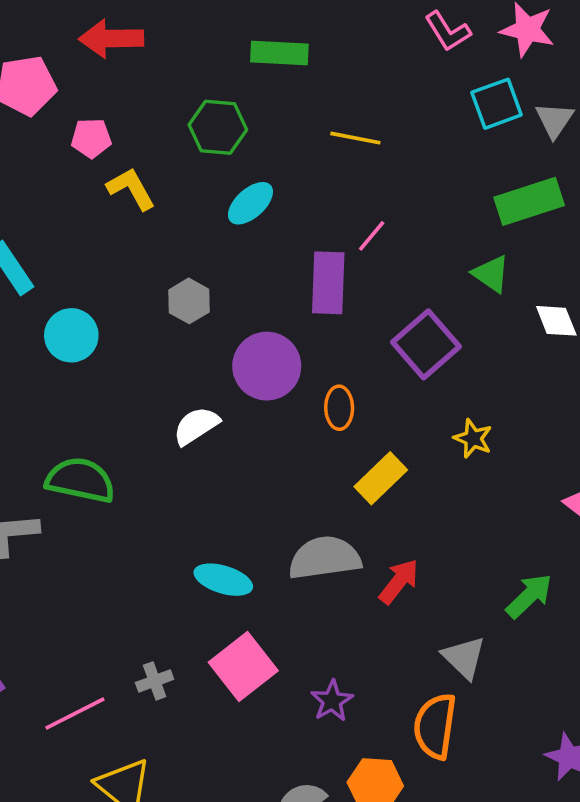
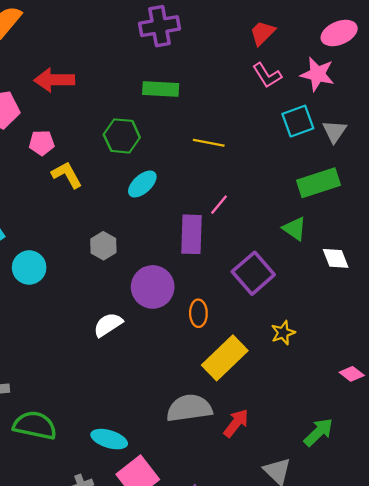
yellow star: (473, 438) -> (283, 333), turned 30
yellow rectangle: (381, 478) -> (225, 358), size x1.4
green semicircle: (80, 480) -> (35, 425), moved
cyan ellipse: (223, 580) -> (109, 439), moved

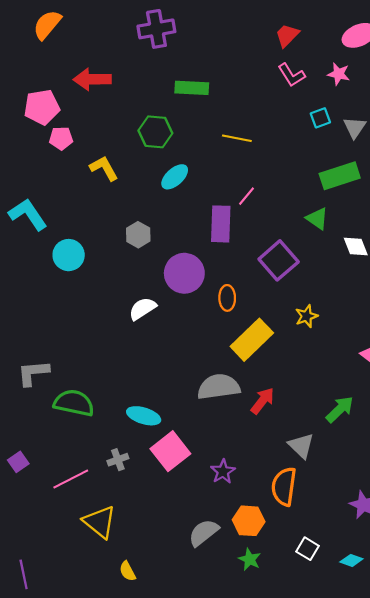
purple cross: (160, 26) -> (156, 29), moved
pink star: (317, 74) -> (339, 74), size x0.7
cyan square: (298, 121) -> (320, 118), size x0.7
pink pentagon: (42, 143) -> (61, 138), moved

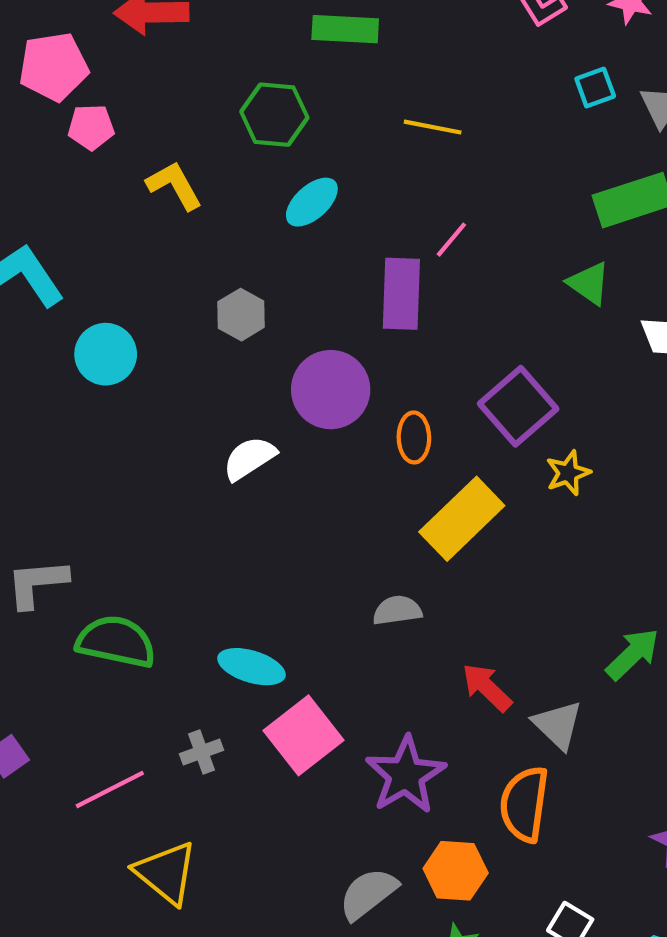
purple square: (279, 260) -> (518, 406), moved
gray semicircle: (219, 387) -> (397, 610), size x0.6
red arrow: (263, 401) -> (487, 687), moved, turned -84
purple star: (223, 472) -> (406, 775), size x1.6

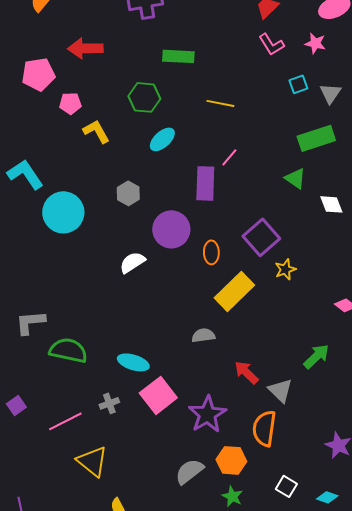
pink pentagon: (91, 127) -> (70, 103), moved
cyan circle: (106, 354) -> (63, 212), size x1.4

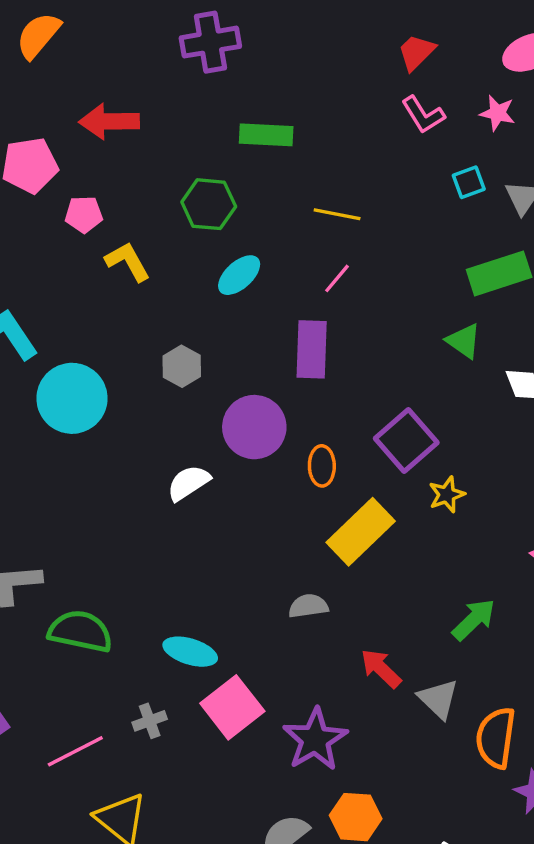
pink line: (229, 157) -> (337, 278), moved
green arrow: (316, 356) -> (474, 620), moved
orange semicircle: (264, 428) -> (496, 738), moved

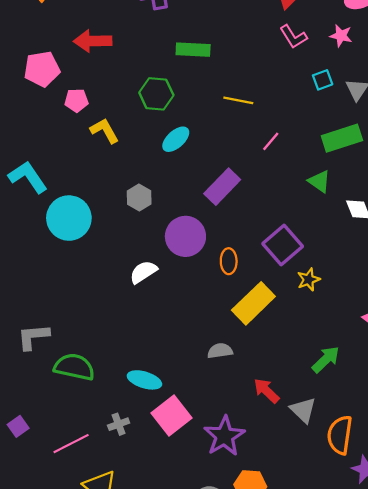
pink line: (337, 278) -> (271, 141), moved
purple rectangle: (312, 349) -> (222, 187), turned 42

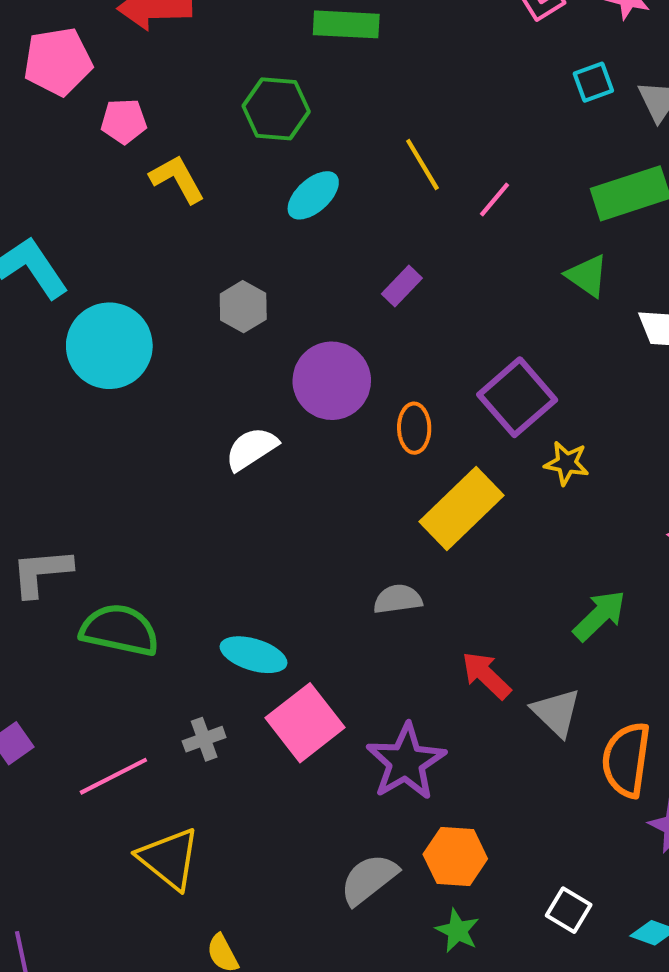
yellow line: (238, 100) -> (422, 164), moved, turned 48
purple rectangle: (222, 187) -> (402, 286), size x0.6
yellow star: (309, 280) -> (567, 463), turned 30

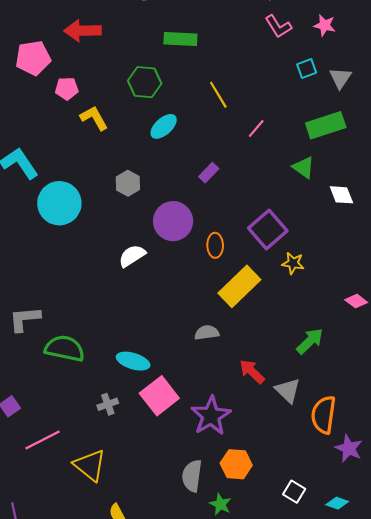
yellow line: (422, 164) -> (218, 95), moved
pink line: (113, 776) -> (43, 440), moved
gray semicircle: (369, 879) -> (192, 476), turned -44
green star: (457, 931) -> (220, 504), moved

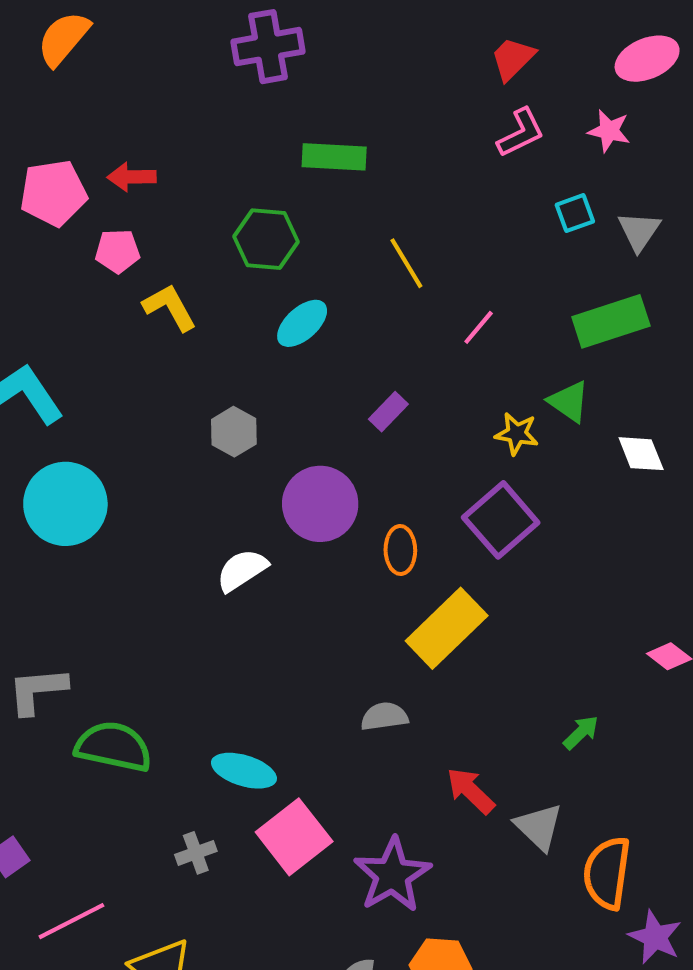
pink L-shape: (278, 26) -> (521, 133), turned -84
red arrow: (83, 31) -> (132, 177), moved, size x0.7
cyan circle: (59, 203) -> (65, 504), moved
yellow star: (293, 263) -> (517, 434), moved
green arrow: (310, 341) -> (581, 733), size x0.7

